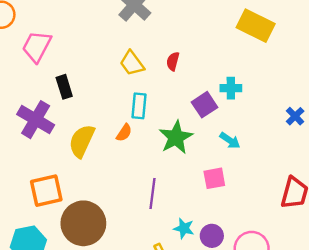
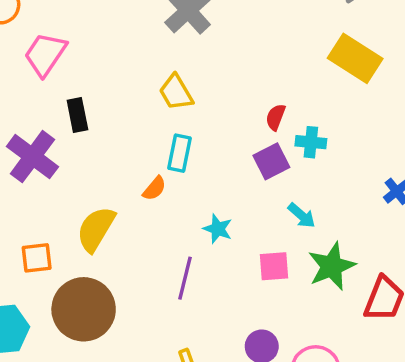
red semicircle: (173, 61) -> (276, 117), moved
green star: (176, 137) -> (332, 266), moved
yellow semicircle: (82, 141) -> (96, 229), moved
orange square: (46, 191) -> (37, 258), size x0.7
cyan star: (184, 228) -> (218, 229), moved

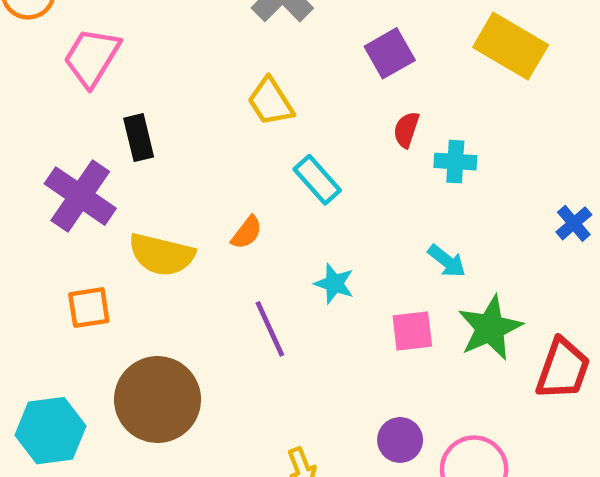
cyan rectangle: (180, 153) -> (317, 180), moved, turned -51
purple square: (271, 161) -> (390, 53), moved
yellow semicircle: (96, 229) -> (162, 255), moved, turned -105
orange square: (37, 258) -> (89, 308), moved
purple line: (185, 278) -> (270, 329), moved, turned -36

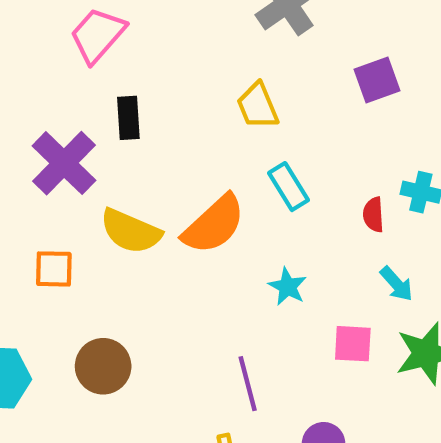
red semicircle: (406, 130) -> (373, 215), moved, turned -32
orange semicircle: (247, 232) -> (214, 224), size x2.0
purple line: (270, 329) -> (248, 384), moved
brown circle: (158, 400) -> (103, 366), size x0.7

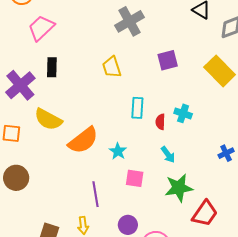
cyan rectangle: (289, 187) -> (137, 108), moved, turned 30
orange semicircle: (214, 224) -> (83, 140), moved
pink square: (353, 344) -> (135, 178), moved
brown circle: (103, 366) -> (16, 178), moved

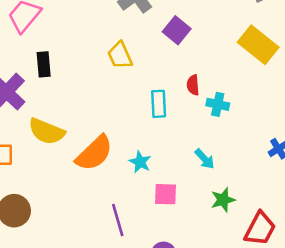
purple square: (168, 60) -> (177, 30), moved, turned -30
red semicircle: (160, 122) -> (193, 85), moved
green star: (179, 188) -> (223, 200), size x0.7

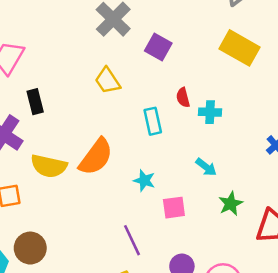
orange semicircle: (94, 153) -> (96, 157), moved

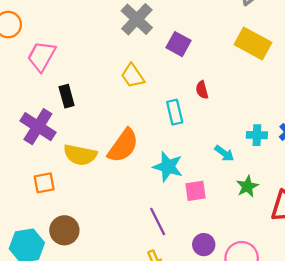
cyan cross: (210, 112) -> (257, 135), moved
cyan star: (144, 180) -> (168, 167), size x1.5

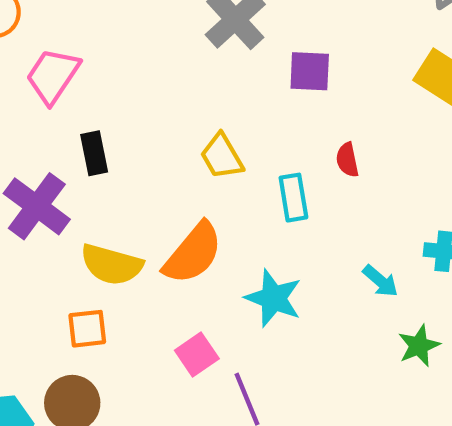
purple square: (179, 44) -> (310, 71), turned -30
yellow trapezoid: (133, 76) -> (222, 156), moved
orange square: (44, 183) -> (87, 329), moved
pink square: (196, 191) -> (197, 355), moved, turned -30

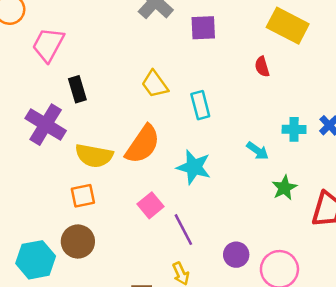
red semicircle: (347, 160) -> (262, 67), moved

